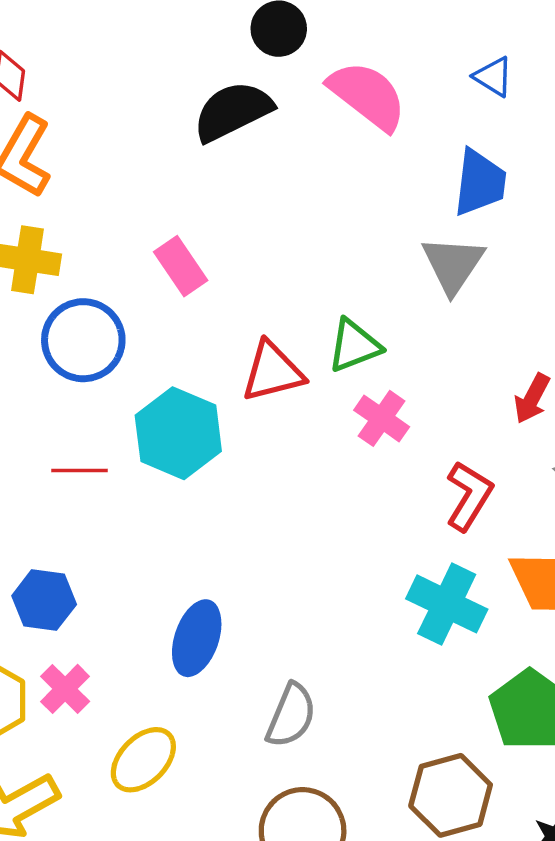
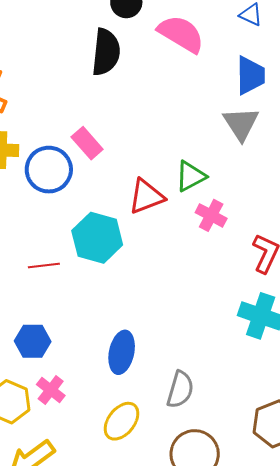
black semicircle: (233, 111) -> (106, 52), turned 129
blue circle: (83, 340) -> (49, 170), moved
yellow ellipse: (143, 760) -> (122, 421), moved

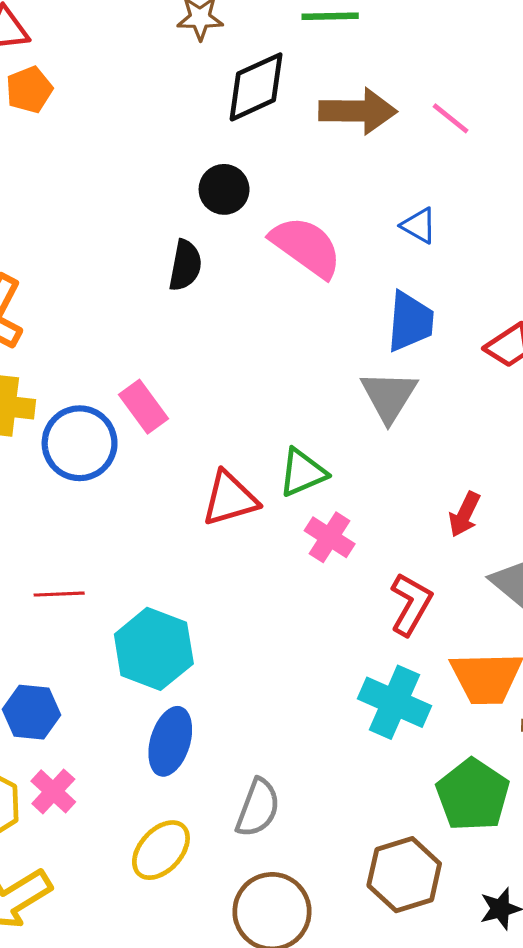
black semicircle: (106, 52) -> (185, 265), size x0.7
cyan hexagon: (97, 238) -> (154, 649), moved

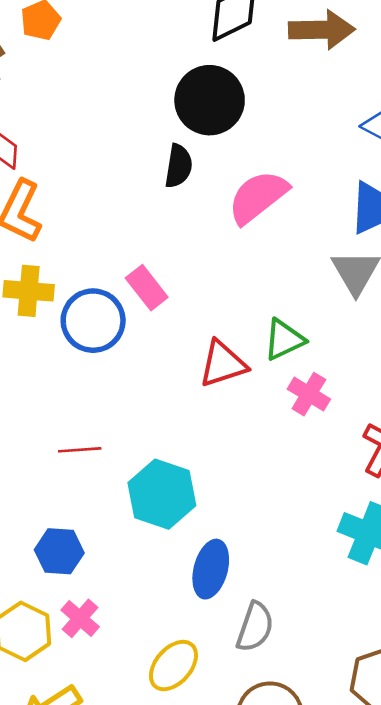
black circle: (224, 189) -> (210, 100), size x1.6
pink semicircle: (306, 247) -> (258, 197), moved, turned -72
blue ellipse: (170, 741) -> (211, 569), moved

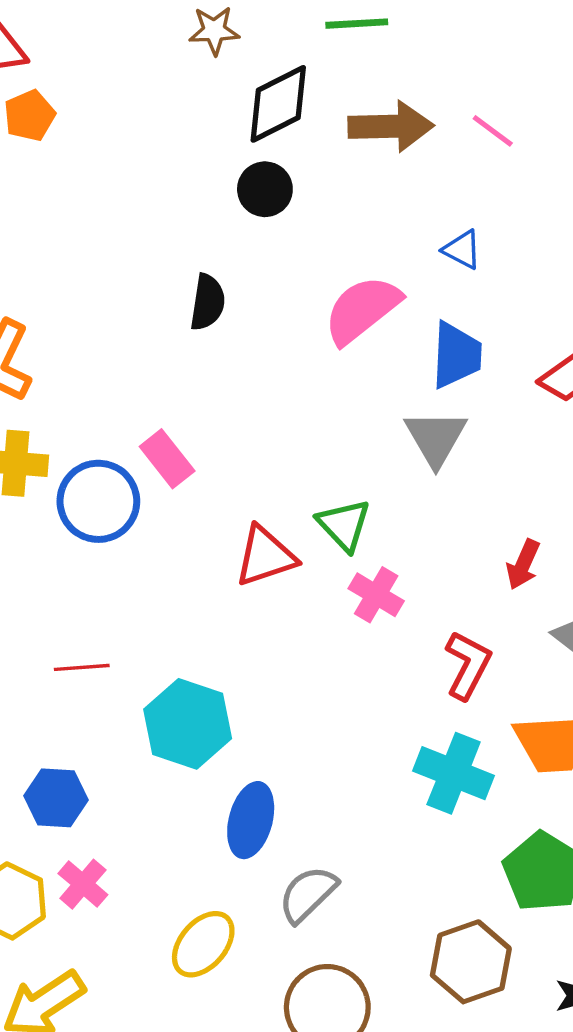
black circle: (210, 100) -> (265, 189), moved, size x0.6
pink semicircle: (258, 197) -> (362, 310), moved
green triangle: (284, 340) -> (344, 525), turned -48
gray semicircle: (255, 627) -> (308, 894), turned -153

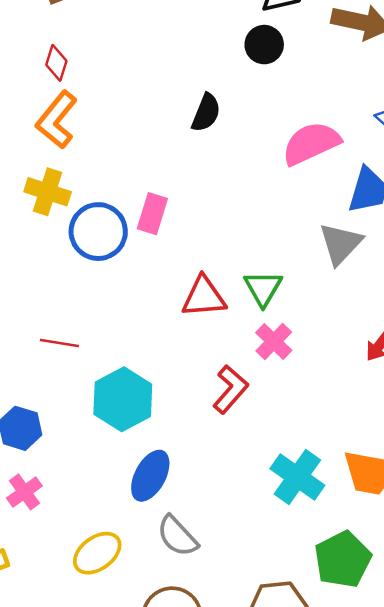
pink rectangle: (167, 459) -> (152, 214), turned 42
red L-shape: (468, 665) -> (231, 389), moved
gray semicircle: (308, 894) -> (177, 536), turned -102

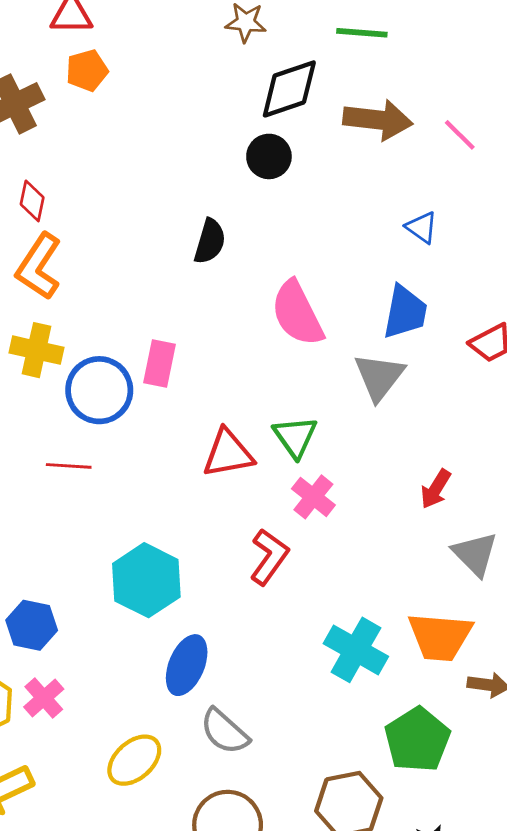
pink semicircle: (311, 143) -> (297, 313), moved, turned -86
red line: (59, 343) -> (69, 466), moved

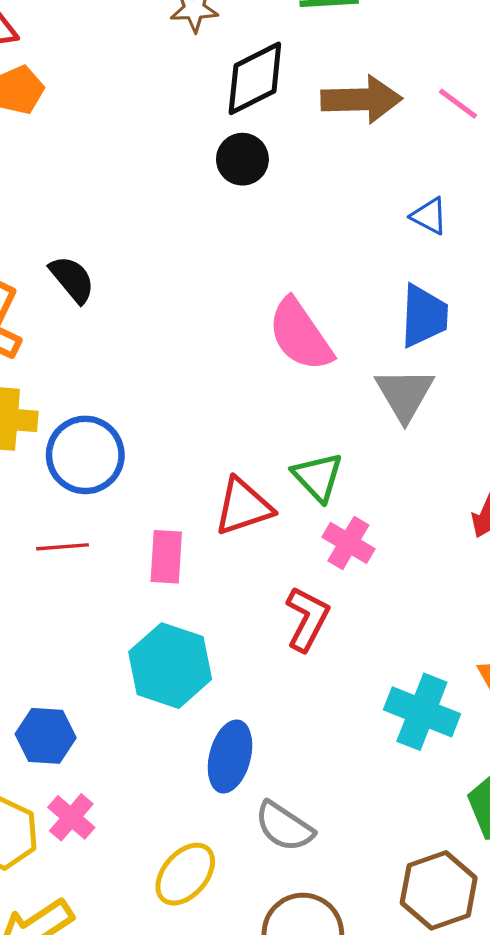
black semicircle: (210, 241) -> (72, 279), moved, turned -48
pink rectangle: (160, 363) -> (166, 557), moved

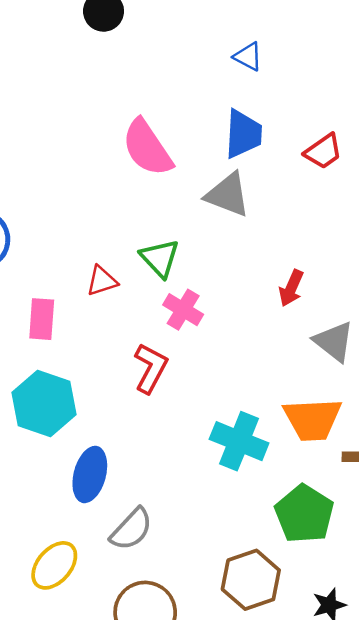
gray triangle: (405, 394) -> (228, 195), turned -39
red triangle: (243, 507) -> (102, 281), size x0.7
gray semicircle: (284, 827) -> (131, 529), turned -81

